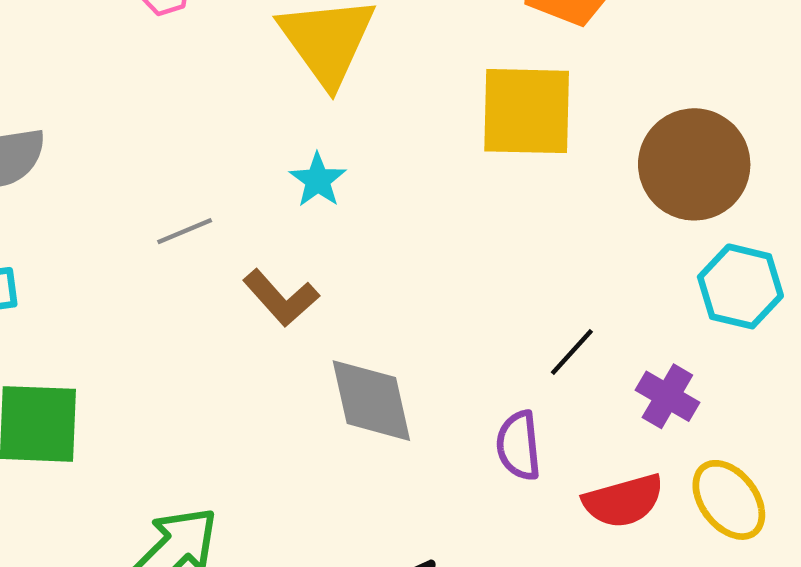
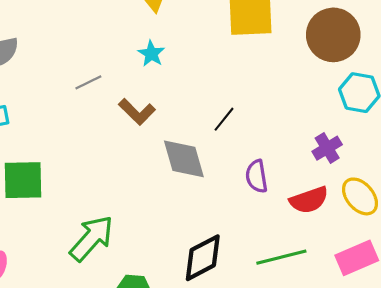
black line: (572, 352) -> (224, 119), moved
purple cross: (667, 396) -> (327, 148), turned 32

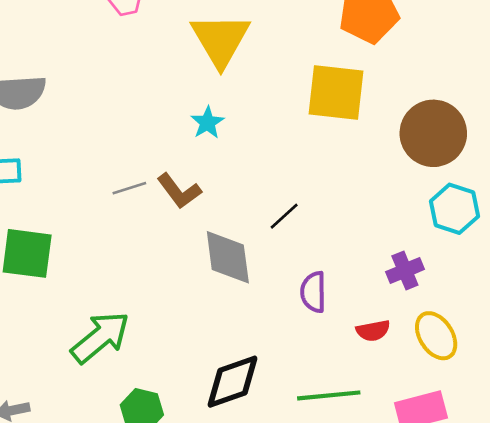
gray line: (88, 82) -> (129, 188), moved
red semicircle: (309, 200) -> (373, 331), size x0.7

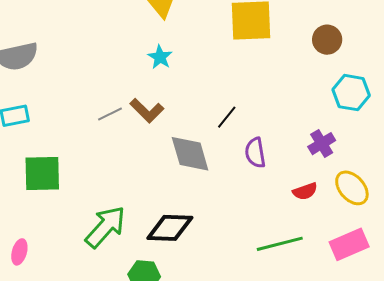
brown circle: (433, 133) -> (327, 40), size x0.6
purple semicircle: (313, 292) -> (255, 153), moved
black diamond: (233, 382) -> (170, 228), moved, turned 30

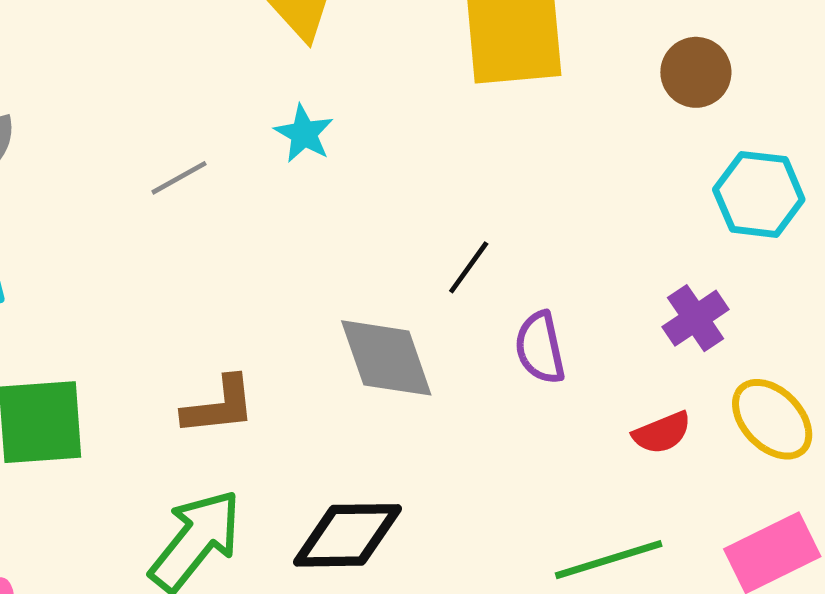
brown L-shape: (147, 111) -> (219, 406), moved, turned -48
gray line: (110, 114) -> (179, 178), moved

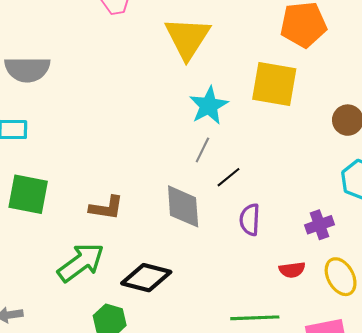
cyan star: (304, 134) -> (209, 106), moved, size x1.5
gray line: (179, 178) -> (202, 150), moved, turned -50

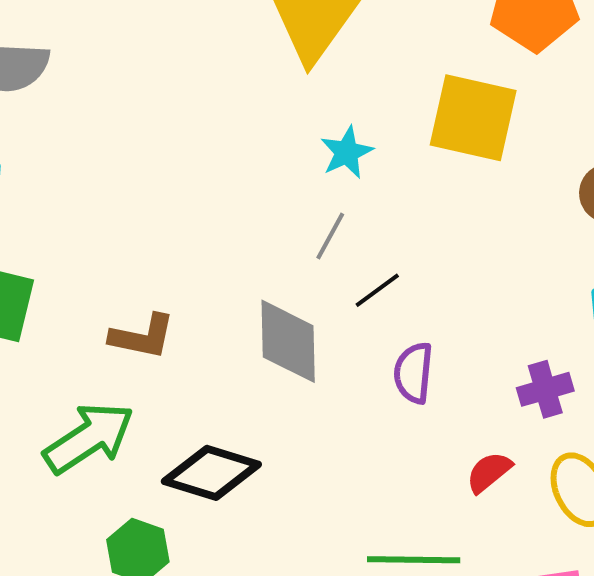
cyan star: (209, 106) -> (347, 152), size x0.7
red semicircle: (292, 270) -> (489, 472), turned 145

